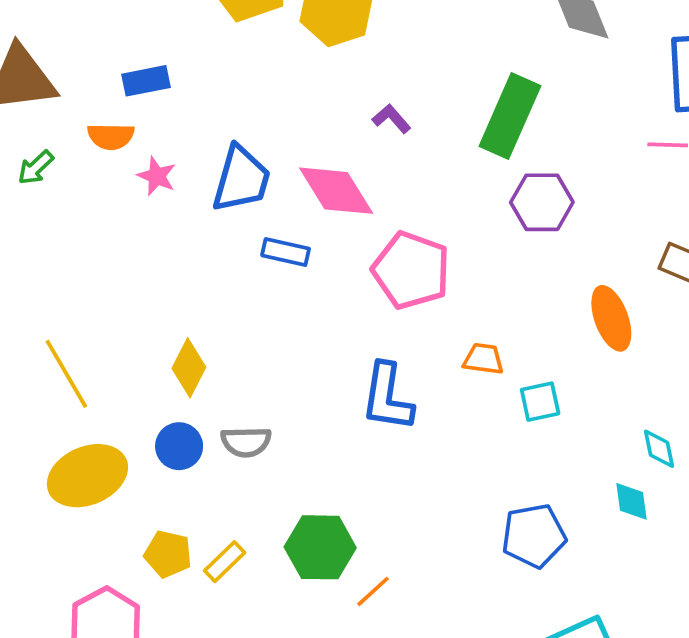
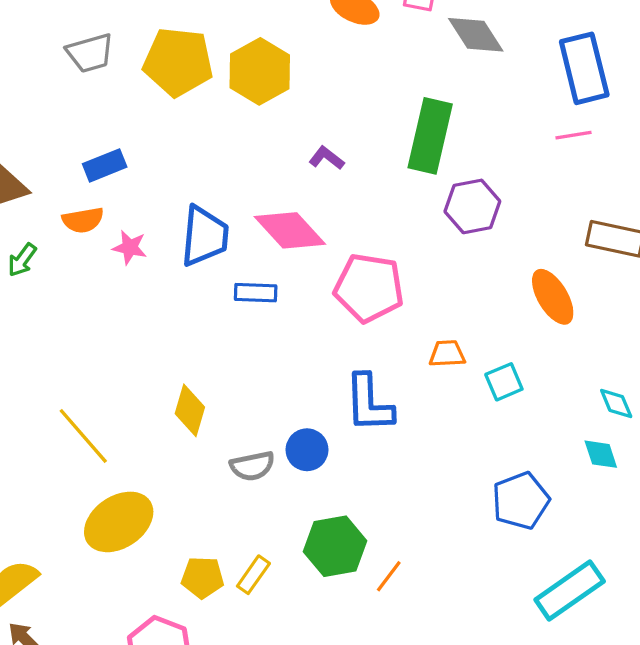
blue circle: (179, 446) -> (307, 450), moved

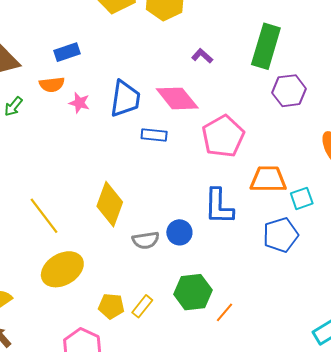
pink pentagon: (369, 288) -> (223, 136), turned 30
orange trapezoid: (447, 354) -> (268, 179), size x1.6
yellow diamond: (190, 410) -> (110, 204), size x1.4
blue pentagon: (521, 501) -> (281, 235), moved

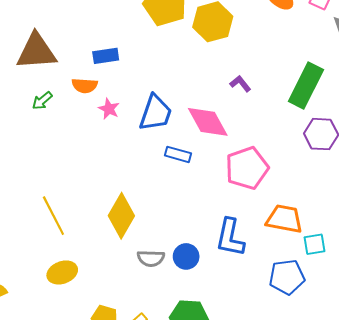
yellow ellipse: (62, 269) -> (62, 272), size x0.7

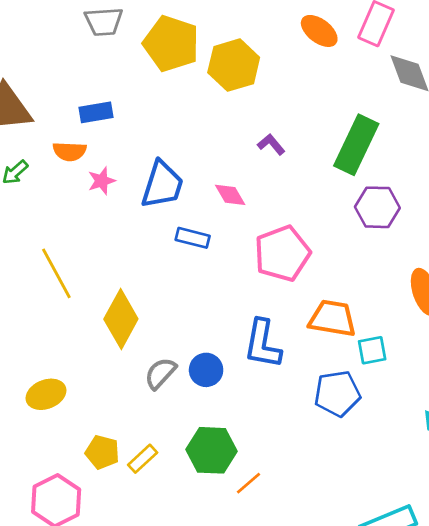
pink star: (109, 109) -> (102, 181), turned 30
pink diamond: (208, 122) -> (230, 195), size x0.6
yellow line: (53, 216) -> (56, 273), moved
gray semicircle: (151, 258) -> (160, 373), turned 132

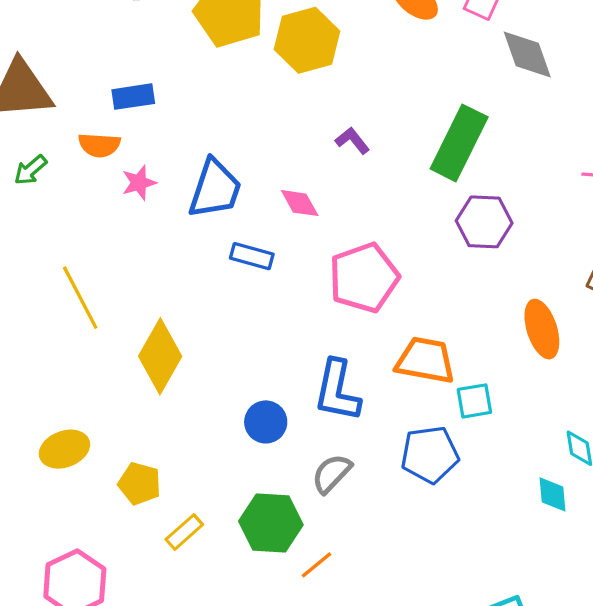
gray semicircle: (160, 373) -> (332, 474), moved
yellow pentagon: (102, 452) -> (140, 484), moved

